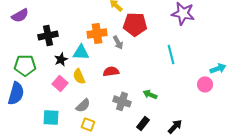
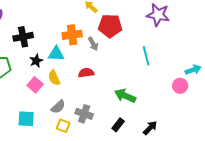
green arrow: (150, 94) -> (125, 96), size x1.5
gray cross: (122, 101) -> (84, 114), moved

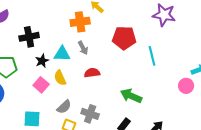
red pentagon: (110, 26) -> (124, 38), moved
orange cross: (72, 35) -> (80, 22), moved
gray arrow: (93, 44) -> (83, 48), moved

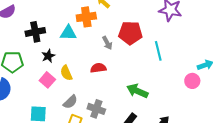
gray arrow: (83, 48) -> (107, 43), moved
cyan triangle: (62, 54) -> (68, 33), moved

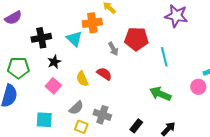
cyan triangle: (68, 33) -> (74, 39), turned 42
red semicircle: (98, 68) -> (104, 74), turned 42
yellow semicircle: (66, 73) -> (82, 79), moved
green arrow: (137, 91) -> (160, 94), moved

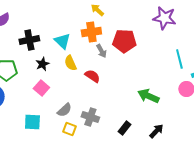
orange cross: (92, 23) -> (91, 32), moved
cyan line: (164, 57) -> (179, 59), moved
yellow semicircle: (82, 79) -> (70, 63), moved

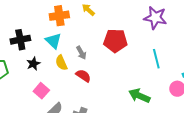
orange cross: (91, 32) -> (59, 16), moved
gray arrow: (101, 51) -> (81, 53), moved
cyan line: (179, 59) -> (156, 59), moved
pink square: (41, 88) -> (41, 91), moved

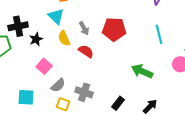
black cross: (20, 40) -> (18, 26), moved
red pentagon: (115, 41) -> (114, 29), moved

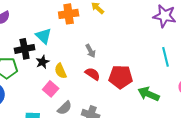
cyan triangle: (56, 16) -> (44, 36), moved
red pentagon: (114, 29) -> (121, 77), moved
yellow semicircle: (64, 38) -> (61, 71), moved

